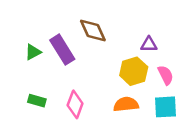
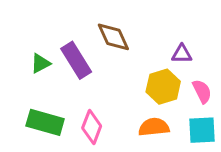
green rectangle: (37, 101) -> (45, 122), size x1.6

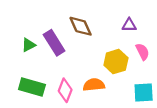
purple triangle: (182, 54) -> (129, 25), moved
pink semicircle: (202, 91) -> (142, 52), moved
orange semicircle: (154, 127) -> (94, 85), moved

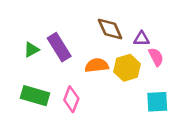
purple triangle: (129, 25) -> (142, 39), moved
brown diamond: (81, 26) -> (110, 29), moved
orange semicircle: (94, 85) -> (97, 65), moved

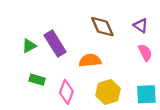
purple triangle: (142, 39) -> (141, 26), moved, turned 35
yellow hexagon: (127, 68) -> (108, 92), moved
green rectangle: (35, 96) -> (37, 80), moved, size x0.6

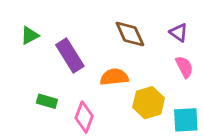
green triangle: (29, 46) -> (30, 35), moved
yellow hexagon: (108, 92) -> (149, 103), moved

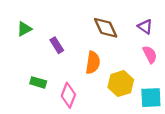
purple rectangle: (70, 55) -> (57, 45), size x0.6
orange semicircle: (114, 77) -> (93, 63), turned 105

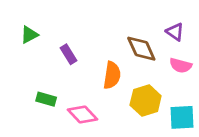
brown diamond: (106, 28) -> (141, 49), moved
pink semicircle: (150, 54) -> (181, 65), turned 132
pink diamond: (68, 95) -> (83, 115), turned -65

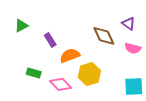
orange semicircle: (112, 75) -> (70, 55), moved, turned -120
yellow hexagon: (146, 101) -> (89, 74), moved

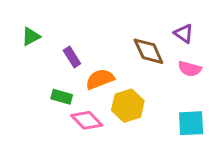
green rectangle: (34, 73) -> (62, 97), moved

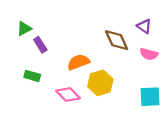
purple rectangle: (72, 57) -> (40, 45), moved
green rectangle: (62, 97) -> (32, 76), moved

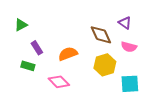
purple rectangle: (40, 45) -> (37, 48), moved
yellow hexagon: (100, 83) -> (105, 65), moved

